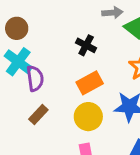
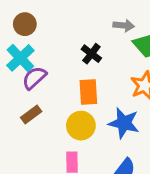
purple semicircle: (35, 78) -> (34, 78), turned -135
orange rectangle: (90, 83) -> (88, 92), turned -75

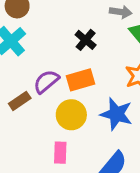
purple semicircle: (34, 78) -> (46, 82), moved
orange rectangle: (88, 92) -> (81, 80), turned 75

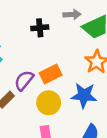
black cross: (86, 40) -> (40, 28), moved, turned -35

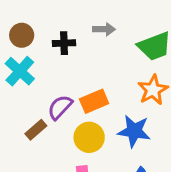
gray arrow: (72, 15) -> (104, 29), moved
black cross: (40, 28) -> (64, 43), moved

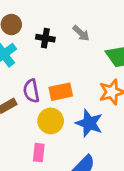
gray arrow: (104, 29) -> (81, 33), turned 30
purple semicircle: (60, 107) -> (31, 91), turned -65

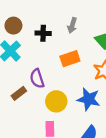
gray arrow: (81, 33) -> (72, 25), turned 72
orange rectangle: (61, 92) -> (70, 59), moved

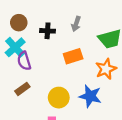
purple semicircle: (37, 79) -> (24, 61), moved

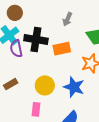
black cross: (48, 31) -> (36, 39), moved, size x1.6
brown rectangle: (22, 89) -> (11, 84), moved

